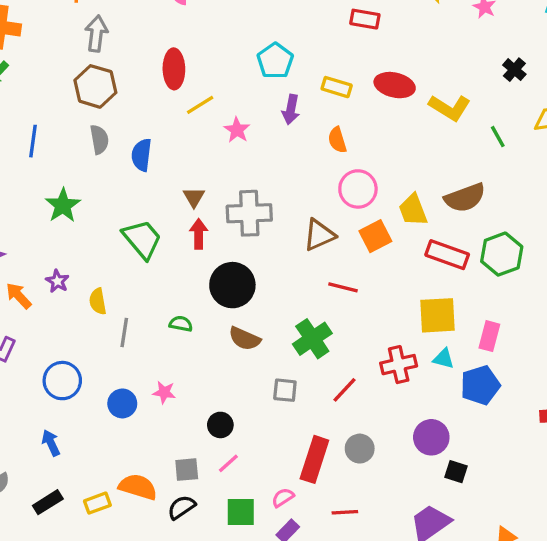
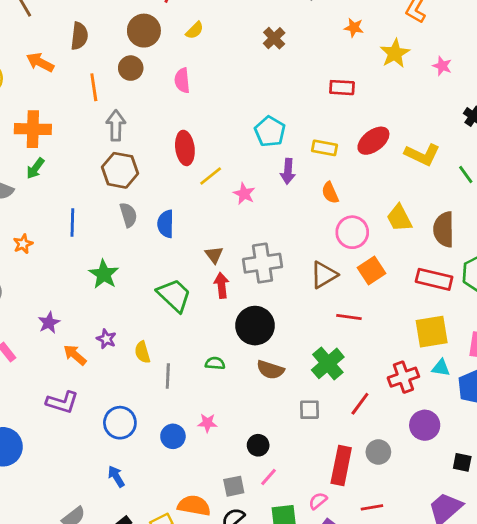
red ellipse: (395, 85) -> (373, 141), turned -44
brown semicircle: (465, 198) -> (444, 229), turned 116
yellow trapezoid: (413, 210) -> (399, 218), moved
purple circle: (431, 437) -> (425, 425), moved

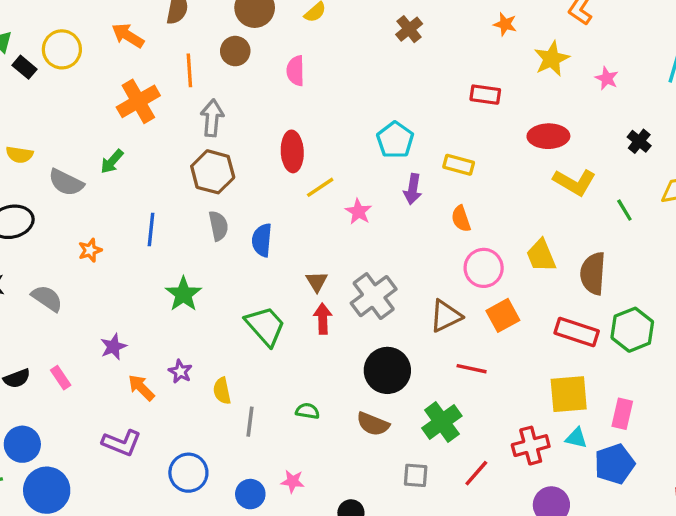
orange cross: (33, 129) -> (138, 101), moved, turned -36
red ellipse: (373, 141) -> (548, 136), moved, turned 32
gray cross: (262, 263) -> (374, 296), turned -33
black circle: (255, 326) -> (387, 370), moved

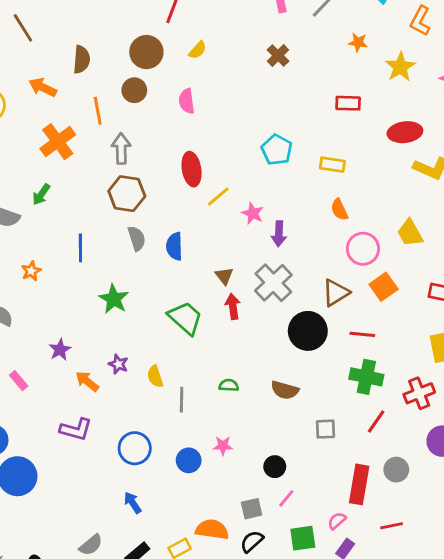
purple arrow: (413, 189) -> (279, 234), moved
black circle: (387, 370) -> (308, 331), moved
green cross: (442, 422) -> (366, 377), moved, turned -36

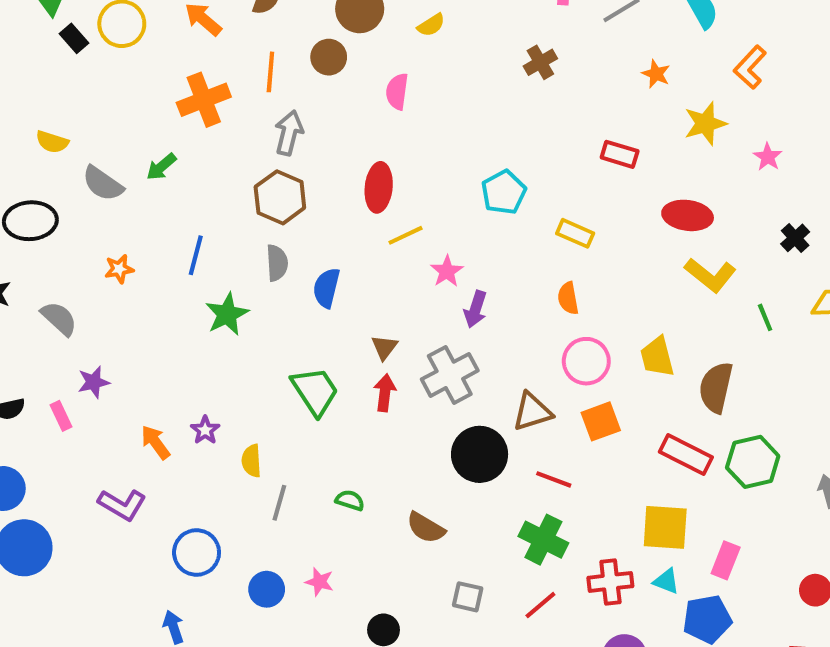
green star: (114, 299) -> (227, 314), moved
purple star: (60, 350) -> (94, 382), moved

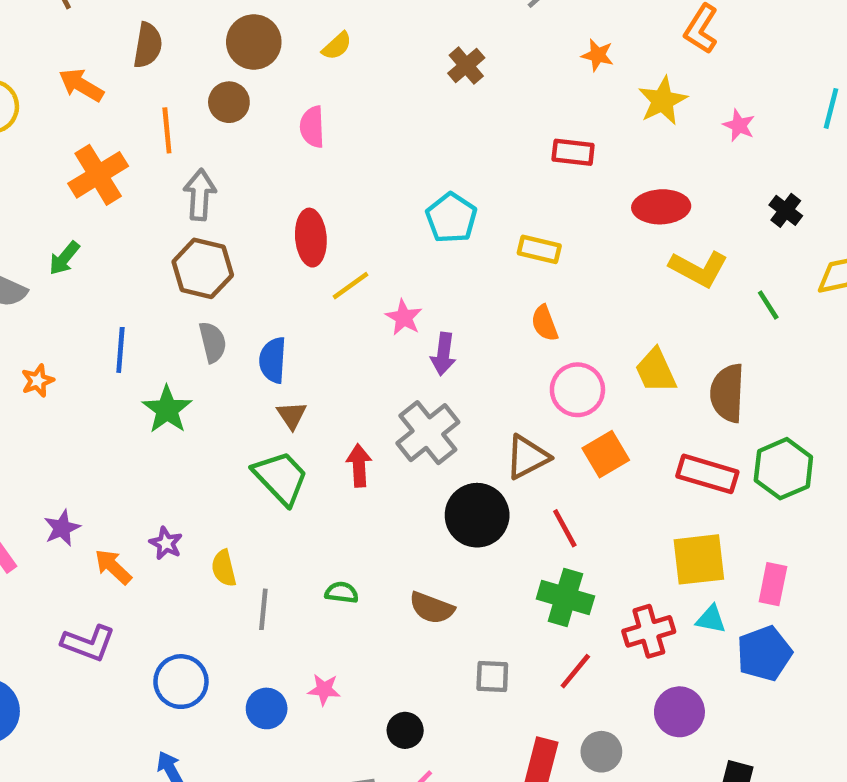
brown triangle: (384, 347) -> (292, 415), moved
purple star: (94, 382) -> (62, 528), moved
red line: (554, 479) -> (565, 528), turned 51

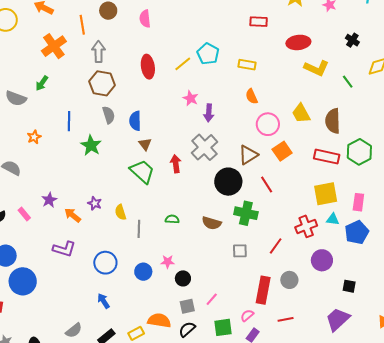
yellow line: (350, 286) -> (183, 64), moved
green cross: (565, 597) -> (246, 213), moved
black circle: (405, 730) -> (183, 278), moved

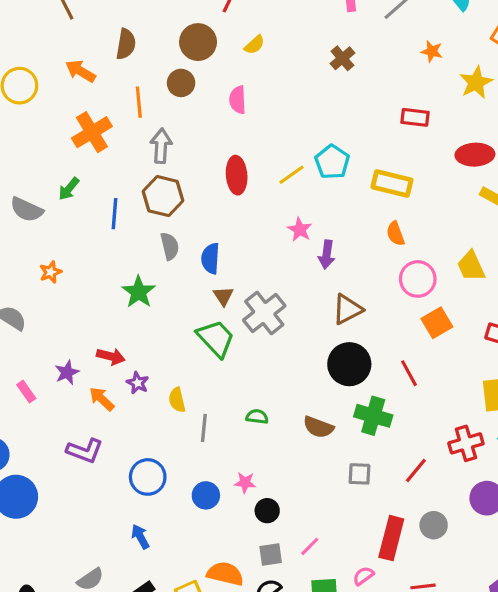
yellow rectangle: (247, 65) -> (392, 183), size x1.4
blue line: (69, 121) -> (114, 214), moved
gray cross: (205, 147) -> (264, 313), moved
brown triangle: (248, 155) -> (347, 309), moved
red arrow: (176, 164) -> (111, 356), moved, turned 108

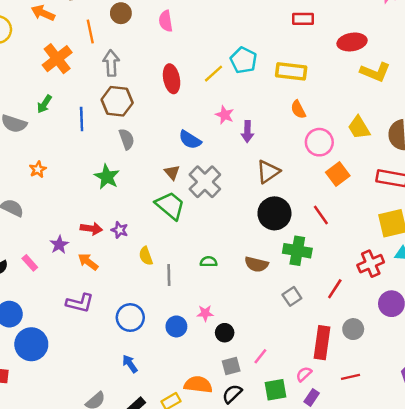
blue semicircle: (211, 258) -> (190, 140), moved, turned -55
purple star: (138, 383) -> (120, 230), moved
gray square: (359, 474) -> (292, 296), turned -30

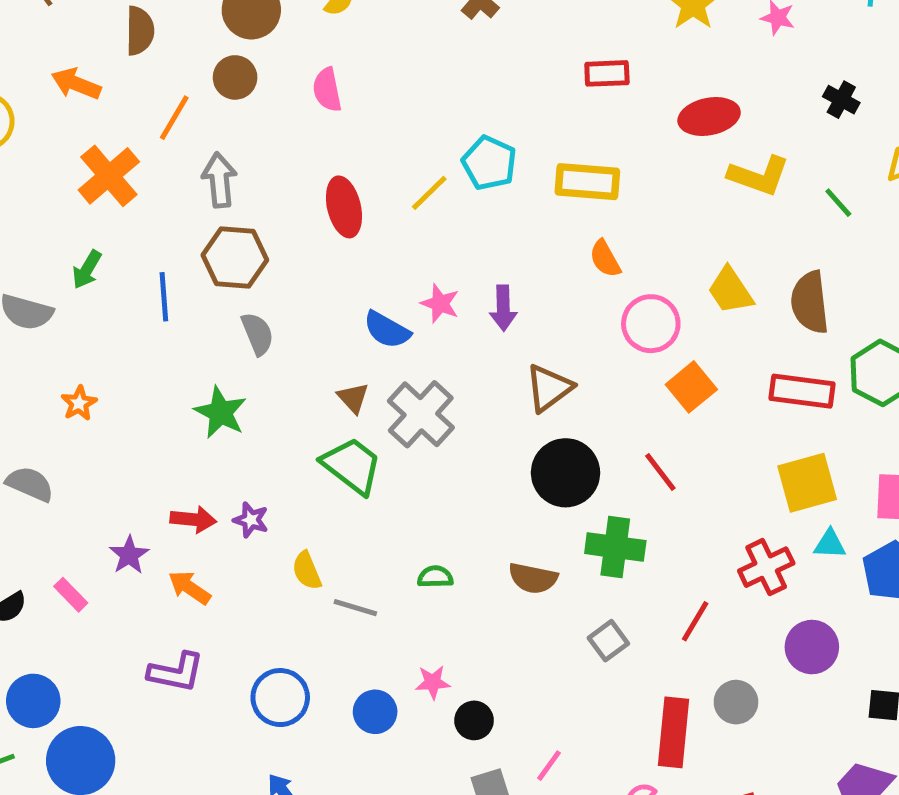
orange line: (90, 32) -> (174, 118), turned 45
pink star: (225, 115) -> (440, 304), moved
gray line: (169, 275) -> (355, 608), turned -70

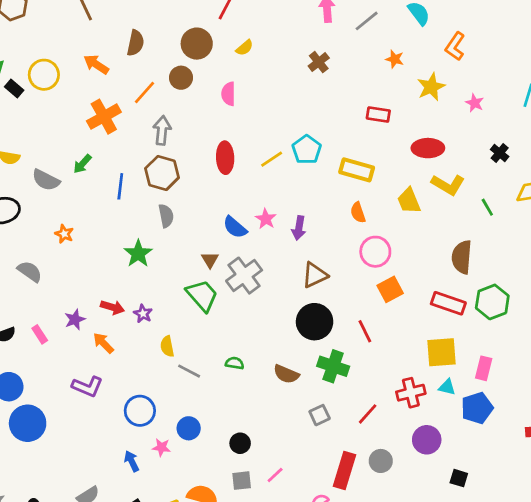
yellow trapezoid: (730, 290) -> (409, 201), moved
orange star: (79, 403) -> (64, 234), turned -30
pink star: (433, 682) -> (161, 447), moved

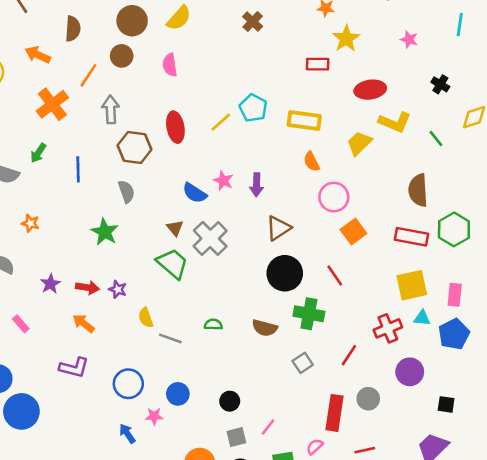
yellow semicircle: (245, 48) -> (179, 18), size x1.5
yellow star: (431, 87) -> (346, 39), moved
brown hexagon: (162, 173) -> (135, 147), moved
yellow trapezoid: (409, 201) -> (359, 143), turned 76
purple star: (75, 319) -> (50, 284), moved

